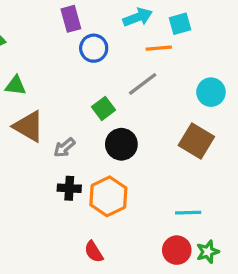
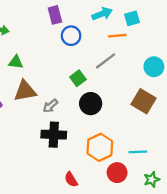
brown triangle: (29, 126) -> (25, 91), turned -40
black cross: (69, 188) -> (54, 135), size x1.5
orange hexagon: (108, 196) -> (100, 147), moved
red circle: (177, 250) -> (117, 173), moved

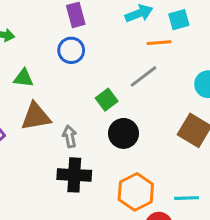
blue circle: (71, 36) -> (71, 50), moved
gray arrow: (50, 106) -> (70, 136), turned 119

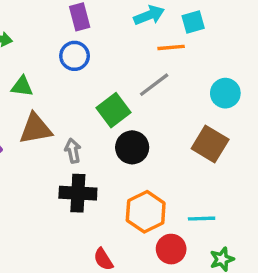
green square: (107, 100) -> (113, 110), size x1.4

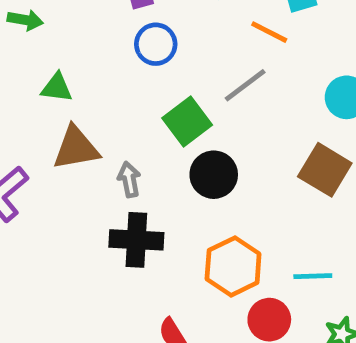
orange line: (171, 47) -> (269, 32), turned 32
blue circle: (75, 56) -> (156, 44), moved

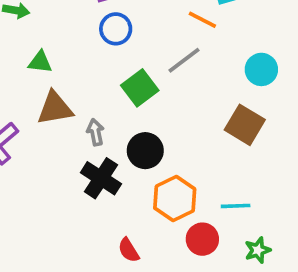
black circle: (214, 175) -> (145, 151), moved
black cross: (136, 240) -> (101, 178), turned 30

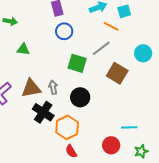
green square: (140, 88) -> (77, 63), turned -36
brown triangle: (55, 108) -> (31, 88), moved
brown square: (245, 125) -> (117, 73), moved
black cross: (101, 178) -> (43, 112), moved
orange hexagon: (175, 199) -> (67, 127), moved

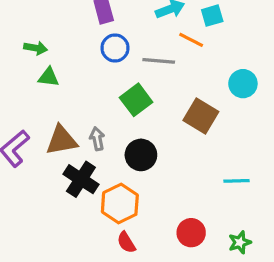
green arrow: (10, 21) -> (36, 48), moved
gray line: (101, 48) -> (159, 61), moved, turned 42
green square: (77, 63) -> (136, 100), turned 36
cyan line: (129, 127) -> (237, 181), moved

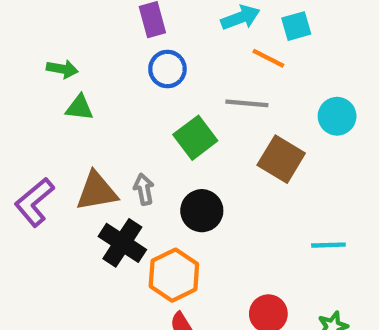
gray line: (159, 61) -> (247, 103), moved

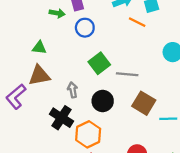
green arrow: (62, 69) -> (57, 13), moved
gray line: (247, 103) -> (127, 74), moved
brown square: (281, 159) -> (144, 103), moved
brown triangle: (97, 191) -> (39, 75), moved

